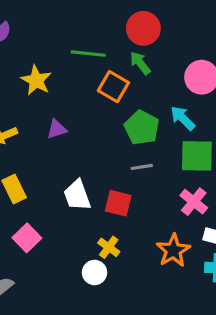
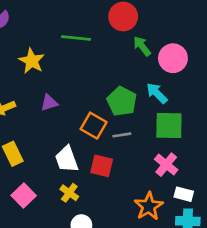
green arrow: (140, 63) -> (142, 46), moved
orange square: (113, 87) -> (94, 126), moved
yellow cross: (109, 247) -> (69, 193), moved

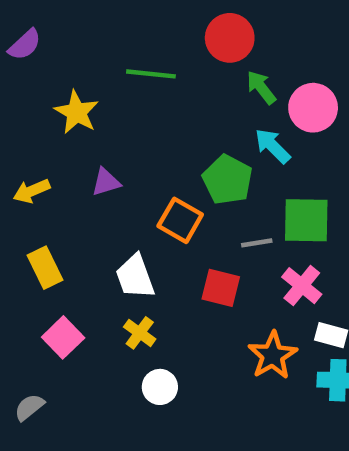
cyan arrow: (157, 93) -> (273, 146), moved
gray line: (122, 135) -> (257, 243), moved
red square: (102, 166) -> (221, 288), moved

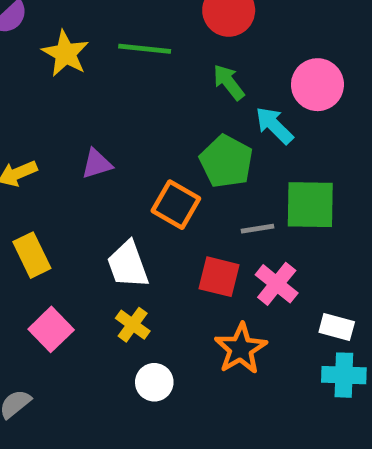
green arrow: (261, 87) -> (229, 82), moved
yellow star: (77, 112) -> (65, 53), moved
pink cross: (302, 286) -> (277, 284), moved
orange star: (273, 355) -> (241, 349), moved

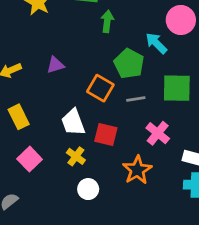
green arrow: (229, 82) -> (107, 21), moved, turned 45
gray line: (257, 229) -> (136, 99), moved
red square: (219, 277) -> (106, 135), moved

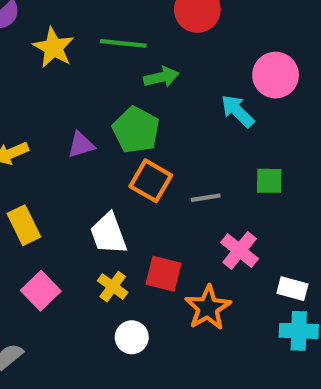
green arrow: (107, 21) -> (161, 77), turned 70
green pentagon: (129, 64) -> (136, 130), moved
green square: (177, 88) -> (269, 181), size x0.6
red square: (106, 135) -> (163, 274), moved

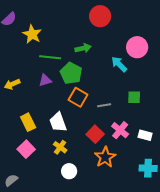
green line: (123, 43) -> (50, 57), moved
yellow rectangle: (24, 225) -> (28, 122), moved
red square: (163, 274) -> (95, 134), moved, turned 30
white rectangle: (292, 289) -> (145, 135), moved

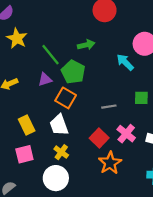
yellow star: (32, 34) -> (17, 38), moved
green line: (50, 57) -> (50, 55), turned 45
orange square: (78, 97) -> (66, 98), moved
pink square: (26, 149) -> (24, 154), turned 30
white circle: (69, 171) -> (56, 178), moved, size x1.5

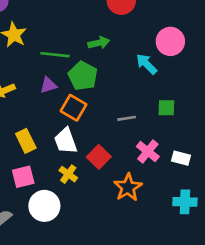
green line: (50, 55) -> (55, 55), turned -45
red square: (99, 138) -> (99, 157), moved
white circle: (56, 178) -> (44, 206), moved

